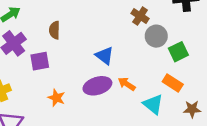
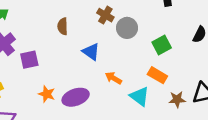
brown cross: (140, 16) -> (105, 15), moved
brown semicircle: (54, 30) -> (63, 26), moved
gray circle: (156, 36) -> (127, 28), moved
purple ellipse: (97, 86) -> (76, 97), moved

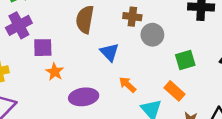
brown cross: (105, 15) -> (132, 17), turned -35
brown semicircle: (63, 26) -> (85, 19), size x1.5
orange star: (47, 94) -> (55, 72), moved

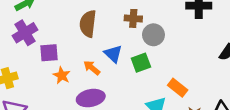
green square: (185, 60) -> (141, 63), moved
orange arrow: (128, 85) -> (92, 68), moved

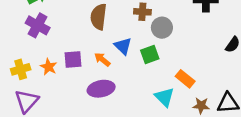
purple cross: (25, 33) -> (38, 25), turned -30
purple square: (49, 53) -> (73, 59), moved
orange star: (62, 75) -> (49, 67), moved

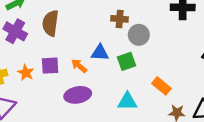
brown semicircle: (99, 17) -> (50, 23), moved
blue triangle: (123, 46) -> (100, 53), turned -42
cyan triangle: (164, 97) -> (127, 101), moved, turned -45

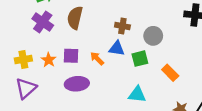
brown cross: (120, 19) -> (122, 26), moved
orange rectangle: (161, 86) -> (170, 73), moved
purple ellipse: (78, 95) -> (77, 84), moved

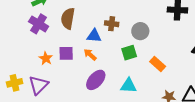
blue triangle: (117, 48) -> (94, 36), moved
yellow cross: (23, 60) -> (15, 83), moved
purple ellipse: (77, 84) -> (96, 80), moved, turned -40
purple triangle: (26, 88) -> (38, 85), moved

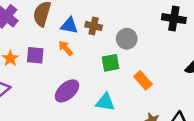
blue triangle: (94, 36) -> (69, 26), moved
orange arrow: (90, 55) -> (66, 48), moved

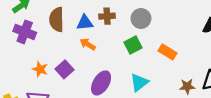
purple square: (35, 55) -> (64, 69), moved, turned -30
cyan triangle: (105, 102) -> (139, 82), turned -30

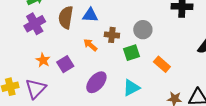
brown cross: (107, 16) -> (112, 35), moved
blue triangle: (85, 23) -> (90, 15), moved
purple cross: (25, 32) -> (35, 24), turned 30

